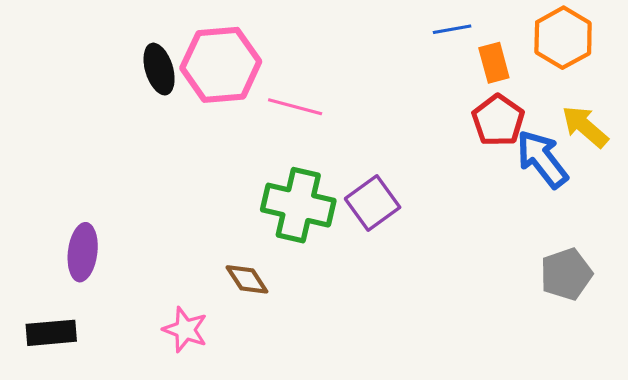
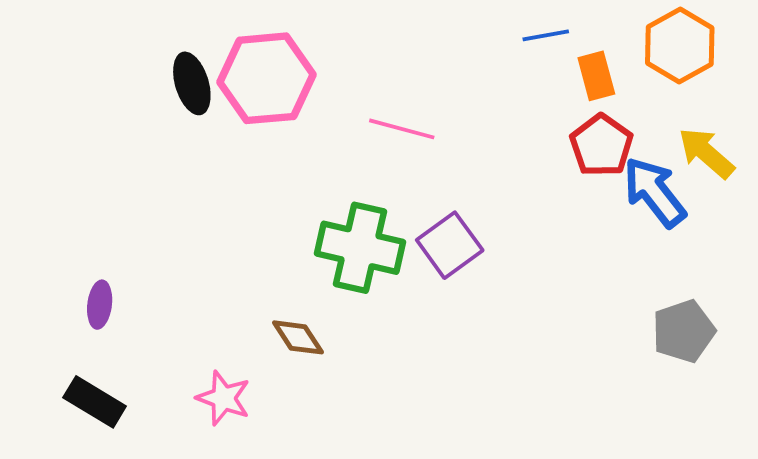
pink line: (295, 107) -> (402, 129), moved
purple ellipse: (83, 252) -> (100, 305), size x0.7
black rectangle: (51, 333) -> (95, 402), moved, turned 36

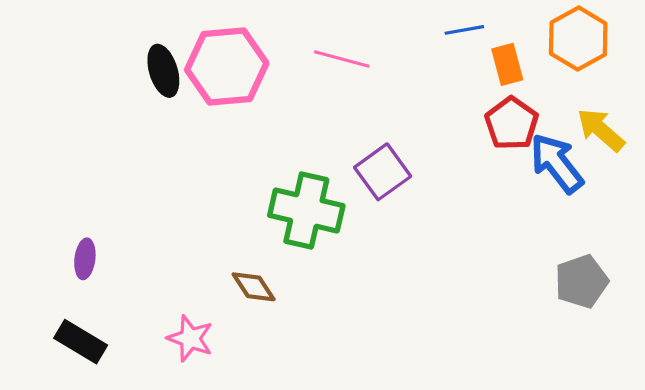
pink line: (402, 129) -> (342, 59), moved
purple square: (450, 245) -> (383, 172), moved

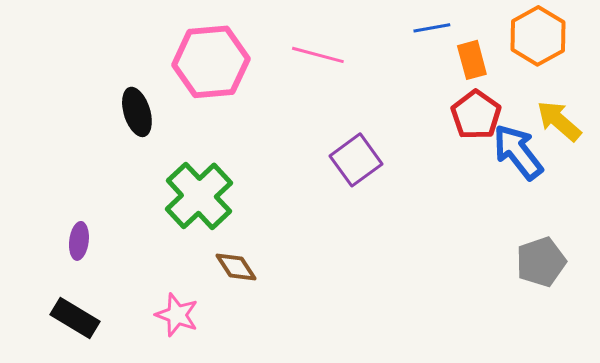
black ellipse: (163, 71) -> (137, 112), moved
green cross: (306, 210) -> (199, 196), moved, turned 34

